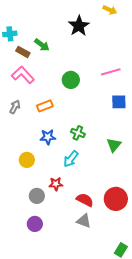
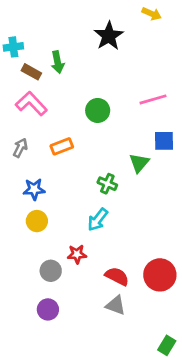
green arrow: (42, 45) -> (58, 62), turned 42
blue star: (48, 137) -> (34, 189), moved
green triangle: (114, 145) -> (139, 163), moved

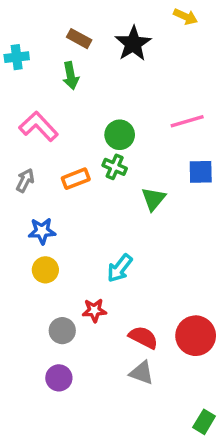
brown rectangle: (31, 72) -> (79, 39), moved
green triangle: (139, 163) -> (153, 199), moved
green cross: (107, 184) -> (115, 167), moved

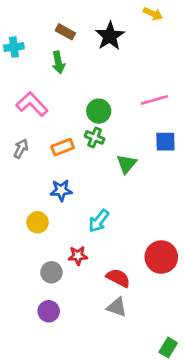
blue star: (42, 231) -> (61, 190), moved
red circle: (196, 336) -> (161, 257), moved

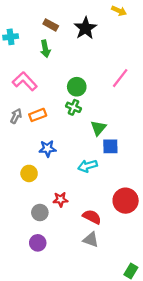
pink line: (154, 100) -> (120, 78), turned -36
blue square: (165, 142) -> (110, 146), moved
orange rectangle: (63, 147) -> (38, 115), moved
cyan arrow: (99, 221) -> (88, 166), moved, turned 36

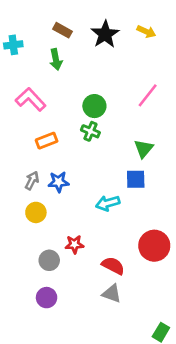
yellow arrow: (119, 11) -> (146, 32), moved
gray arrow: (16, 116) -> (32, 181), moved
green triangle: (98, 128) -> (144, 149), moved

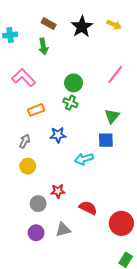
blue star: (59, 182) -> (58, 135), moved
red circle: (154, 246) -> (121, 223), moved
gray triangle: (112, 294) -> (63, 230), moved, turned -35

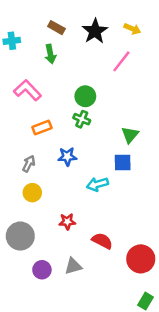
pink line: (115, 75) -> (121, 61), moved
gray circle: (38, 204) -> (20, 236), moved, size x1.5

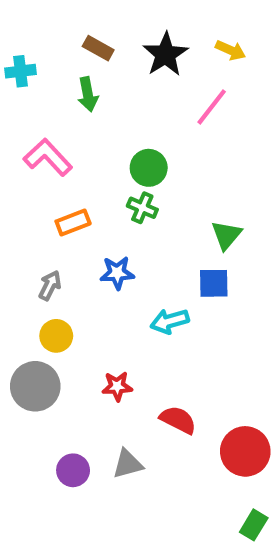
gray circle: (20, 236) -> (35, 386), moved

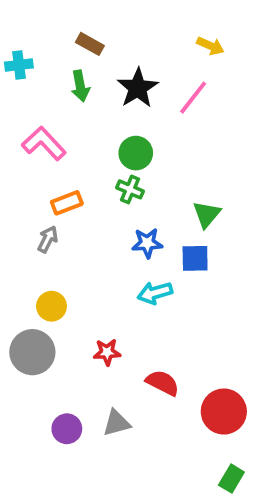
black star: (165, 54) -> (138, 88), moved
blue star: (117, 273) -> (147, 243), moved
gray arrow: (50, 285) -> (48, 239), moved

